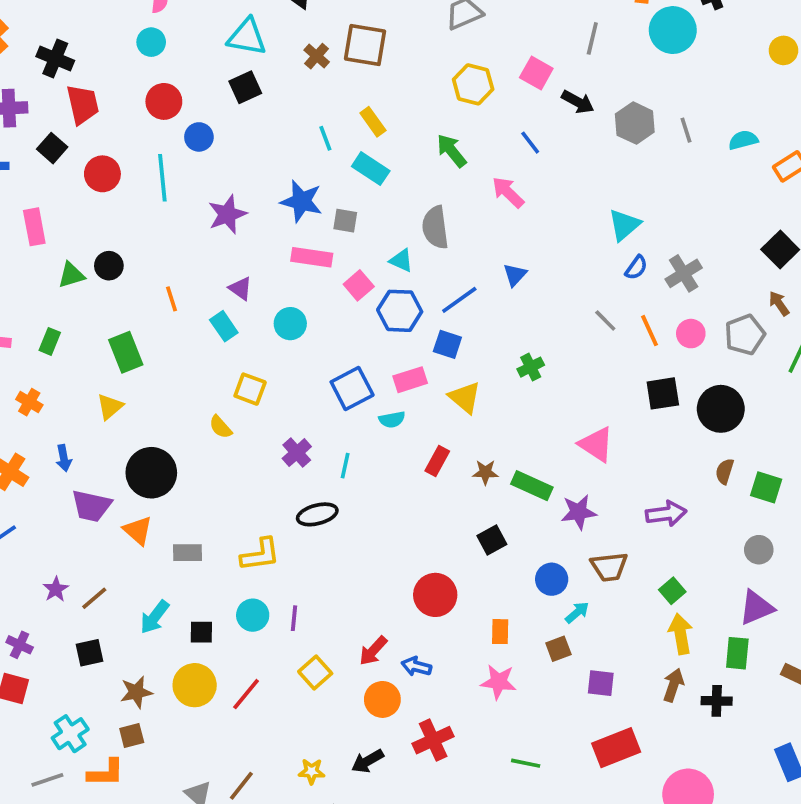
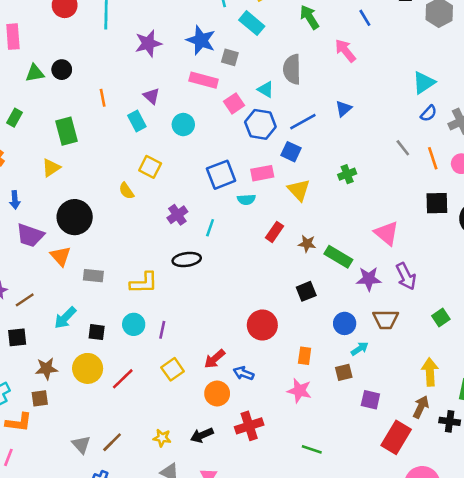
purple arrow: (666, 514) -> (406, 276), moved, turned 64
green square: (672, 591) -> (441, 318), moved
red rectangle: (616, 748) -> (396, 437), moved, turned -44

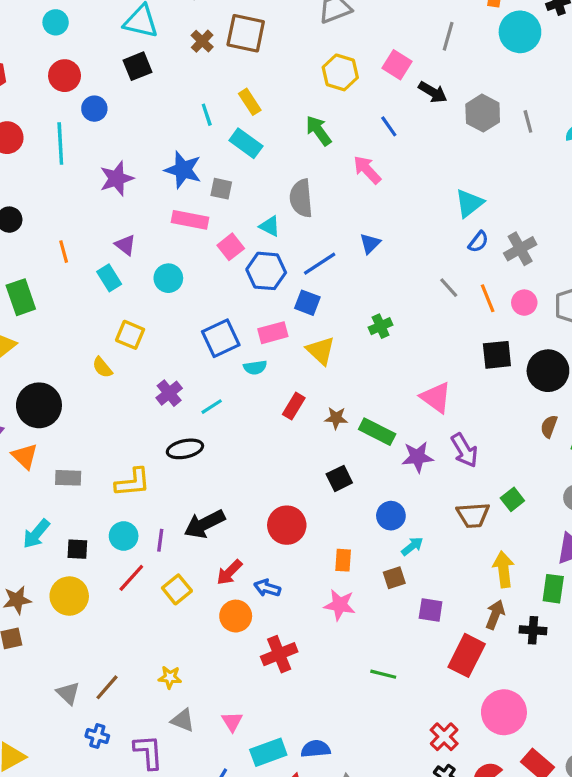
cyan line: (210, 228) -> (212, 407), turned 42
brown trapezoid: (386, 319) -> (473, 515), moved
red line: (123, 379) -> (131, 578), moved
black arrow: (202, 435) -> (204, 524), moved, size x1.4
green line: (312, 449) -> (383, 674), moved

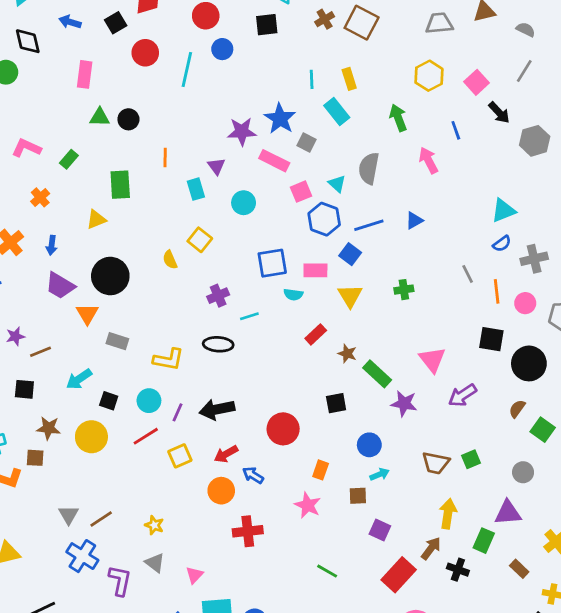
purple star: (117, 178) -> (242, 132), moved
purple arrow: (464, 450) -> (462, 395), moved, turned 72
blue cross: (97, 736) -> (82, 556), size x1.6

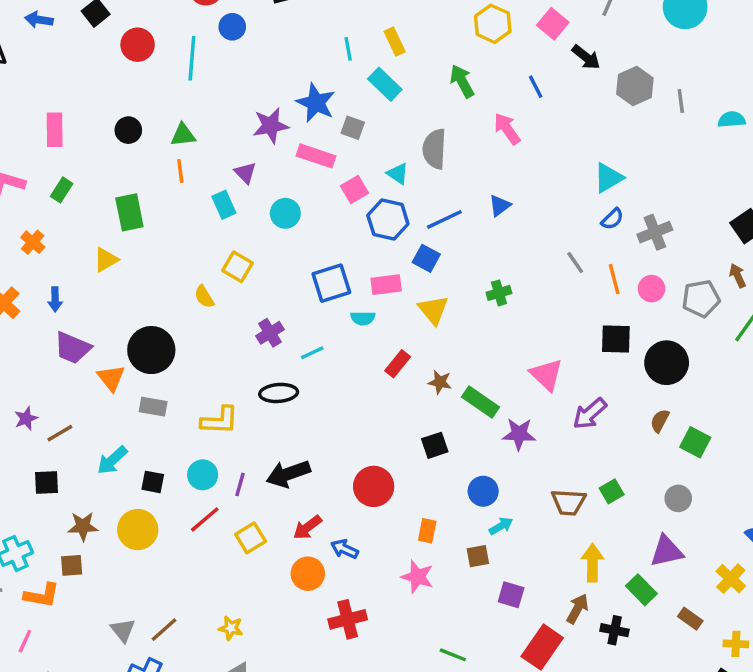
pink rectangle: (85, 74) -> (55, 130), moved
green triangle: (100, 117) -> (183, 135), moved
black circle: (110, 276) -> (151, 350), moved
green rectangle: (484, 541) -> (641, 590), turned -60

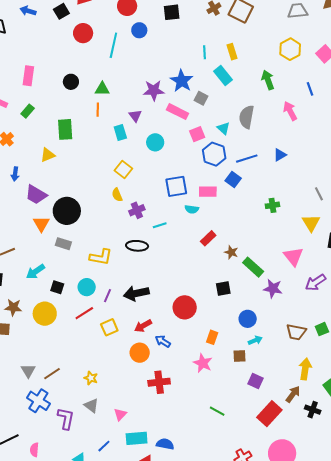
yellow semicircle: (204, 297) -> (117, 195), moved
yellow triangle: (433, 310) -> (311, 223), moved
purple trapezoid: (73, 348) -> (36, 195), moved

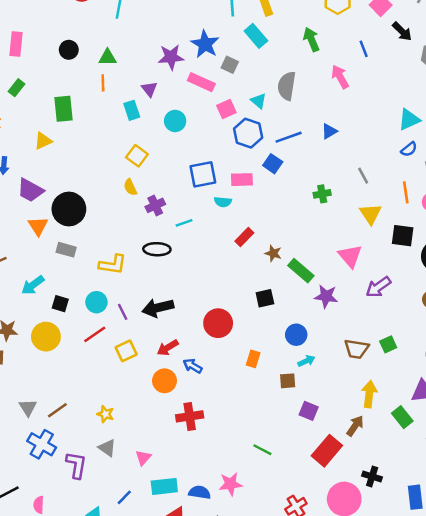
gray line: (319, 194) -> (363, 176), moved
purple line: (108, 296) -> (123, 312), turned -48
pink star: (203, 363) -> (231, 484), moved, turned -30
black cross: (313, 410) -> (372, 477), moved

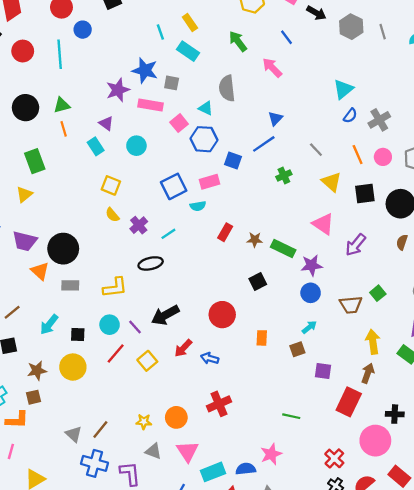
black circle: (69, 50) -> (26, 108), size x1.5
blue line: (289, 137) -> (264, 144), moved
blue circle: (296, 335) -> (311, 293), moved
orange circle: (164, 381) -> (176, 417), moved
pink triangle: (143, 458) -> (188, 451), size x1.5

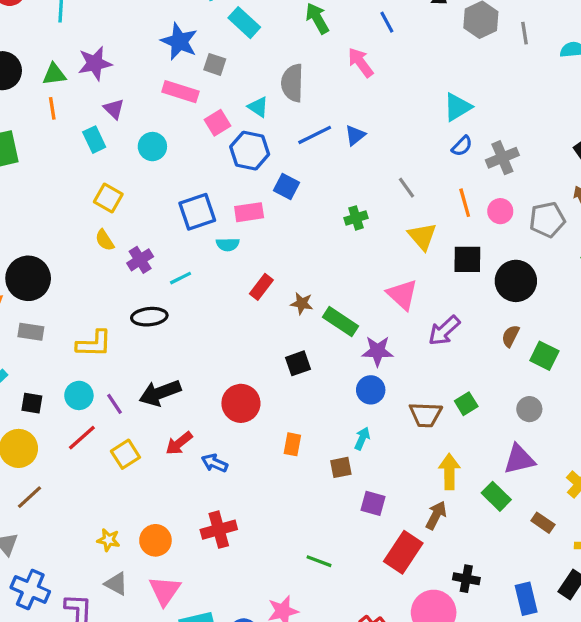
purple star: (118, 90) -> (95, 63), moved
blue line: (264, 144) -> (315, 135), moved
cyan arrow: (309, 327) -> (362, 438), turned -35
brown line: (100, 430) -> (29, 497), moved

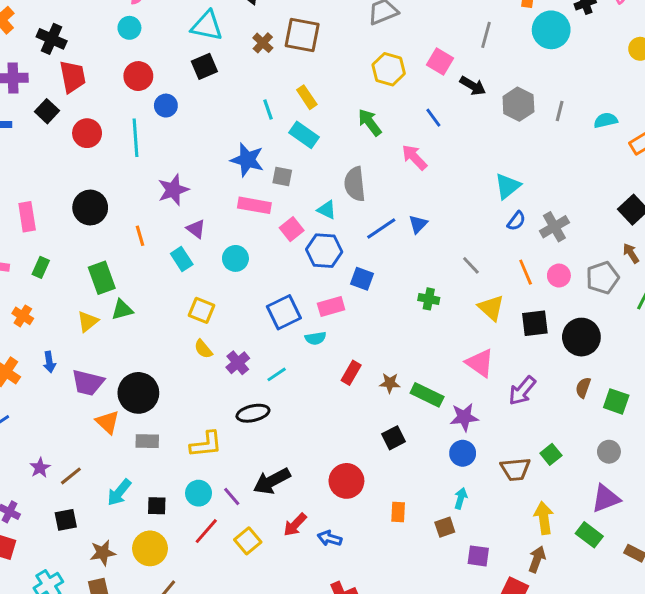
gray line: (525, 33) -> (560, 111), turned 30
green triangle: (54, 74) -> (122, 310), moved
green cross: (356, 218) -> (429, 299), turned 36

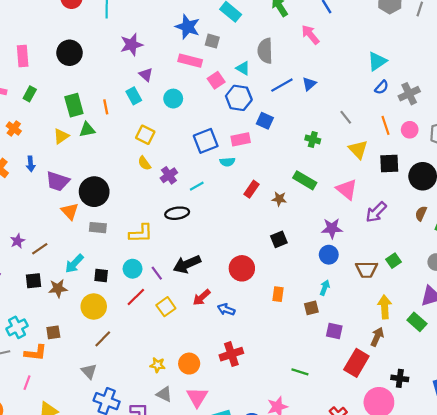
orange line: (140, 236) -> (106, 107), moved
green rectangle: (427, 395) -> (305, 180), moved
brown star: (103, 553) -> (58, 288), moved

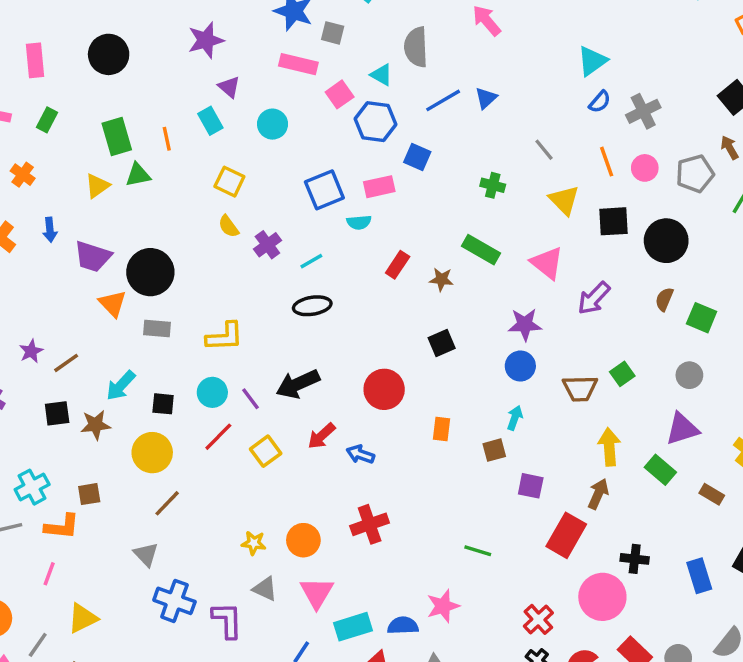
black ellipse: (177, 213) -> (312, 306), moved

